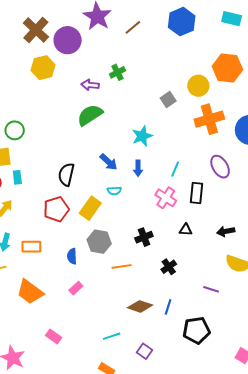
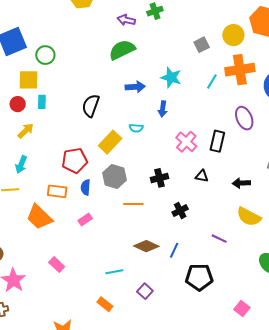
cyan star: (142, 136) -> (171, 78), turned 30
blue arrow: (109, 162) -> (135, 87), moved, turned -54
cyan line: (175, 169) -> (212, 82), moved
red pentagon: (56, 209) -> (75, 161), moved
orange rectangle: (31, 247) -> (57, 191), moved

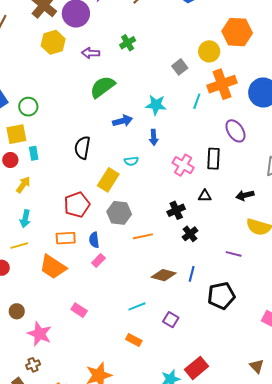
purple arrow: (126, 20) -> (91, 53), moved
black cross: (159, 178) -> (176, 210), moved
blue semicircle: (86, 187) -> (94, 240), moved

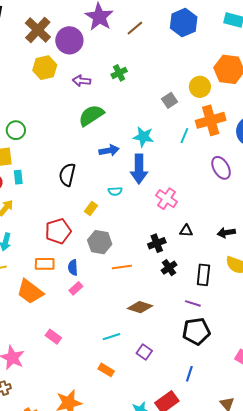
blue arrow: (154, 137) -> (139, 169), size x1.8
black rectangle: (214, 159) -> (203, 275), moved
yellow rectangle: (108, 180) -> (91, 208), size x0.6
purple line: (234, 254) -> (193, 303), moved
blue line: (192, 274) -> (189, 374), moved

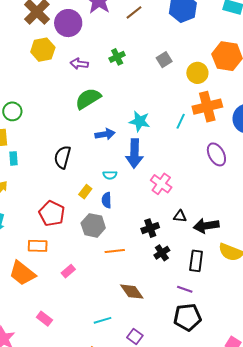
gray square: (170, 100) -> (164, 60), moved
red pentagon: (58, 231) -> (52, 213), turned -30
black arrow: (226, 233) -> (206, 226), moved, size x1.4
blue semicircle: (73, 267) -> (107, 200), moved
brown diamond: (140, 307) -> (132, 292), turned 35

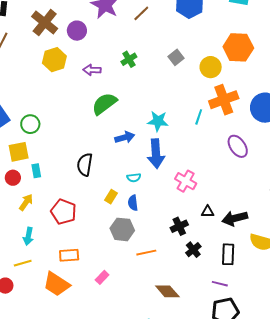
purple circle: (68, 23) -> (77, 31), size x0.7
red pentagon: (52, 213) -> (64, 212), moved

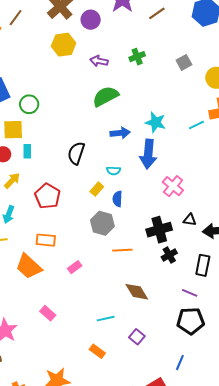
cyan line: (199, 117) -> (196, 125), turned 35
cyan semicircle: (134, 178) -> (114, 171), moved
black cross: (179, 226) -> (159, 230), size x1.4

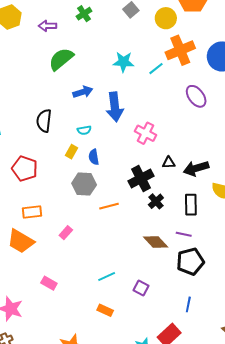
cyan star: (156, 122) -> (123, 62), moved
brown diamond: (137, 292) -> (156, 242), moved

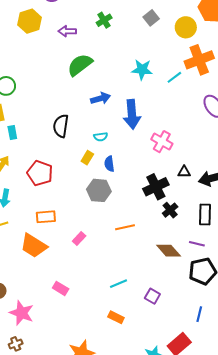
orange line: (109, 206) -> (125, 227), moved

